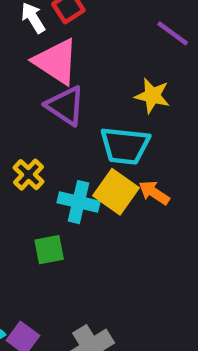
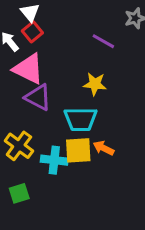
yellow cross: (28, 175) -> (19, 146), size x1.4
yellow square: (116, 192) -> (78, 150), turned -32
green square: (49, 250) -> (19, 193), moved

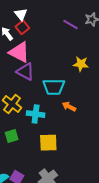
purple line: (103, 41) -> (71, 24), moved
yellow star: (95, 84) -> (81, 64), moved
yellow square: (78, 150) -> (48, 143), moved

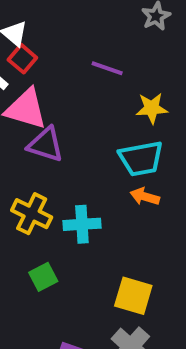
purple line: (71, 24) -> (107, 68), moved
cyan trapezoid: (54, 87) -> (141, 159), moved
yellow square: (48, 143) -> (133, 296), moved, turned 30

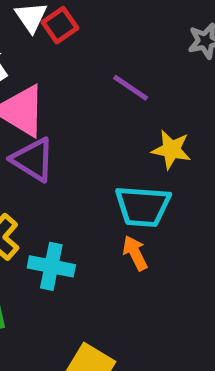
red square: (22, 59) -> (60, 25), moved
orange arrow: (145, 197) -> (135, 253), turned 32

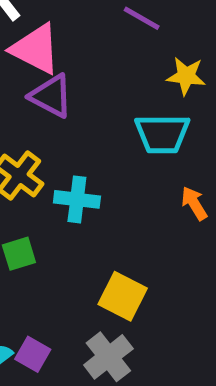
orange arrow: (135, 253) -> (194, 203), moved

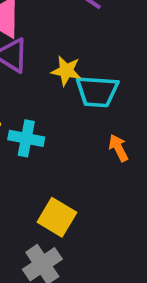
yellow star: (186, 76) -> (66, 71), moved

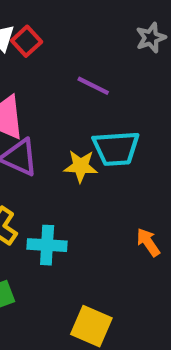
cyan trapezoid: (97, 91) -> (116, 148), moved

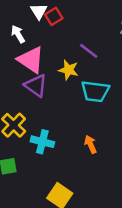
yellow star: (81, 166) -> (69, 70), moved
orange arrow: (148, 242) -> (90, 144), moved

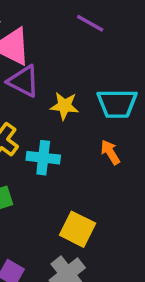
yellow star: (69, 70) -> (64, 106), moved
cyan trapezoid: (95, 91) -> (117, 104), moved

